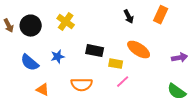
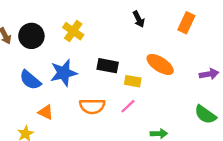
black arrow: (129, 17) -> (139, 19), moved
blue star: (58, 57) -> (64, 73), size x1.6
pink line: (123, 82) -> (128, 106), moved

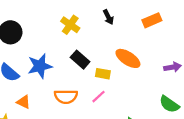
orange rectangle: (186, 23) -> (152, 20), turned 42
yellow cross: (73, 31) -> (70, 25), moved
black rectangle: (108, 66) -> (80, 60), turned 30

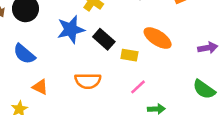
blue star: (40, 66) -> (71, 29), moved
pink line: (99, 97) -> (138, 87), moved

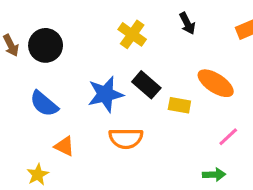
blue star: (71, 29) -> (105, 94), moved
pink line: (138, 87) -> (228, 137), moved

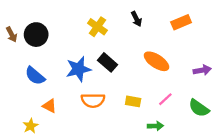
yellow rectangle: (179, 105) -> (133, 101), moved

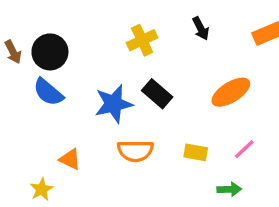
yellow cross: (97, 27) -> (142, 40), turned 30
orange ellipse: (157, 61) -> (231, 92), turned -65
blue semicircle: (35, 76) -> (48, 92), moved

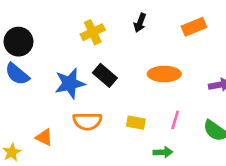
black arrow: (201, 28) -> (140, 23), turned 48
orange ellipse: (231, 92) -> (164, 74), turned 32
pink line: (244, 149) -> (175, 120), turned -30
orange triangle: (70, 159) -> (44, 137), moved

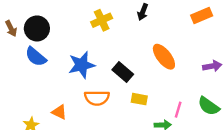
orange rectangle: (194, 27) -> (202, 16), moved
orange ellipse: (164, 74) -> (164, 57), turned 52
black rectangle: (105, 75) -> (123, 72), moved
pink line: (175, 120) -> (178, 110), moved

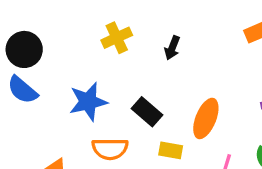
black arrow: (143, 12) -> (172, 48), moved
orange ellipse: (164, 57) -> (206, 118), moved, turned 60

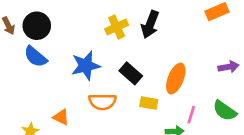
yellow cross: (117, 38) -> (117, 27), moved
black arrow: (172, 48) -> (150, 24), size x1.5

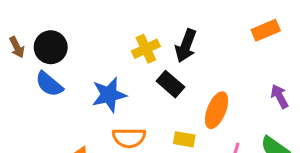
purple arrow: (229, 67) -> (279, 96), turned -108
black rectangle: (131, 73) -> (170, 84), moved

